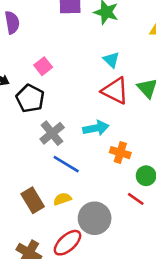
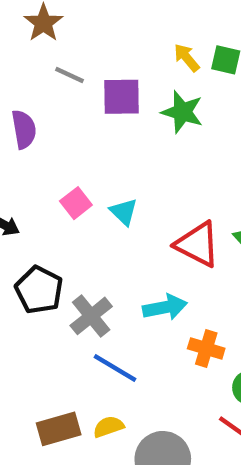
cyan triangle: (111, 60) -> (124, 212), moved
black pentagon: (30, 98) -> (39, 290), moved
brown rectangle: (33, 200) -> (59, 429), turned -75

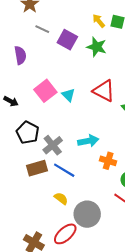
purple square: (122, 97) -> (67, 40), turned 30
pink square: (76, 203) -> (45, 91), size x1.5
red triangle: (198, 244) -> (104, 91), moved
yellow semicircle: (109, 427) -> (61, 198), turned 56
brown rectangle: (59, 429) -> (37, 168), moved

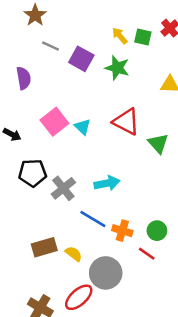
black pentagon: (28, 133) -> (33, 173), turned -30
orange cross: (108, 161) -> (122, 231), moved
brown rectangle: (37, 168) -> (44, 247), moved
blue line: (64, 170) -> (93, 219), moved

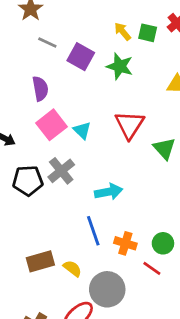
purple semicircle: (24, 78) -> (40, 89), moved
red triangle: (126, 122) -> (130, 125), turned 36
gray cross: (63, 188) -> (61, 171), moved
blue line: (93, 219) -> (93, 231), turned 40

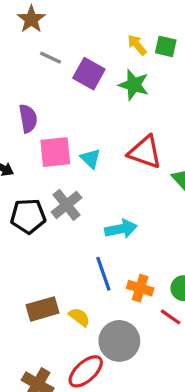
purple semicircle: (40, 89) -> (28, 118), moved
pink square: (51, 125) -> (55, 152), turned 32
red triangle: (130, 125) -> (145, 152), turned -44

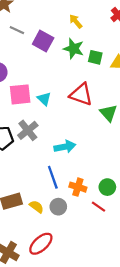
green square: (166, 46) -> (95, 57), moved
gray circle: (119, 341) -> (58, 207), moved, size x0.6

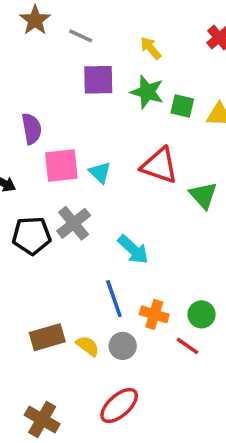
gray line: (17, 30) -> (81, 36), moved
purple square: (43, 41) -> (98, 80), turned -30
cyan arrow: (65, 147) -> (133, 250), turned 54
red ellipse: (41, 244) -> (119, 405), moved

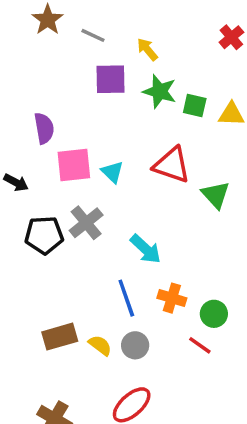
yellow arrow: (151, 48) -> (147, 49), moved
orange cross: (154, 314) -> (172, 298), moved

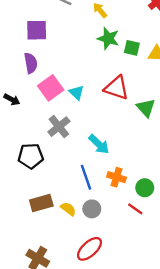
purple square: (111, 79) -> (37, 30), moved
pink square: (74, 165) -> (51, 88), turned -30
black pentagon: (44, 235) -> (31, 156), moved

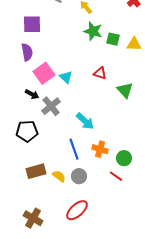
red triangle: (117, 88) -> (100, 73), size x0.6
black arrow: (12, 100) -> (32, 94), moved

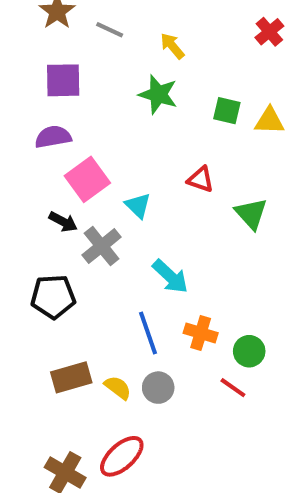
green star: (93, 31) -> (158, 94), moved
purple semicircle: (27, 52) -> (53, 137), turned -90
cyan triangle: (66, 77) -> (138, 206), moved
red ellipse: (77, 210) -> (122, 456), moved

